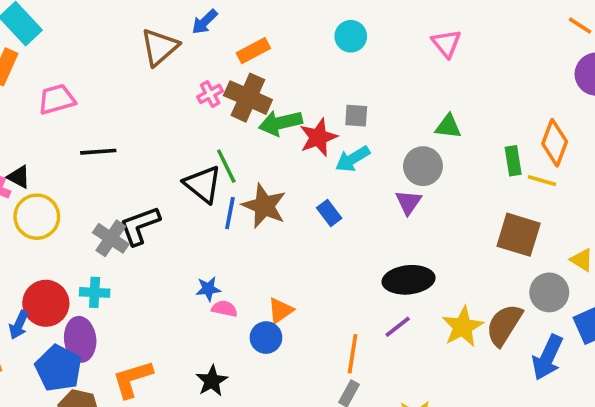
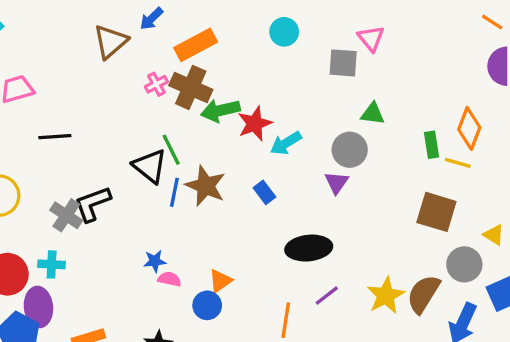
orange rectangle: (253, 51) -> (196, 45), size x1.4
gray square: (356, 116) -> (343, 63), moved, size x1.4
black ellipse: (409, 280) -> (309, 248), moved

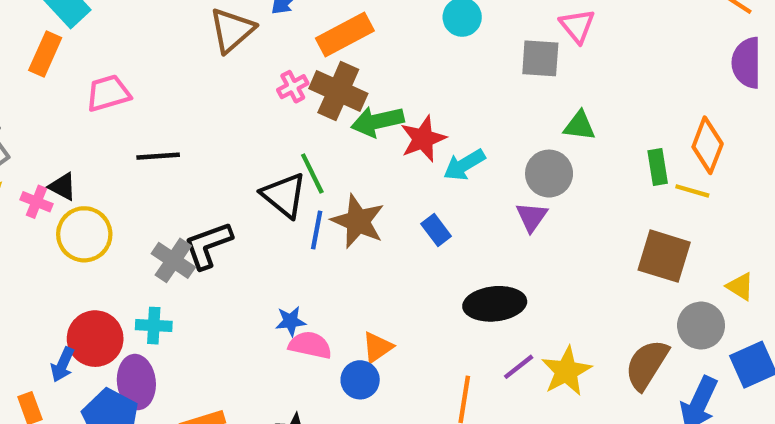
pink semicircle: (169, 279) -> (310, 345), size x1.4
yellow star: (386, 296) -> (566, 371), moved

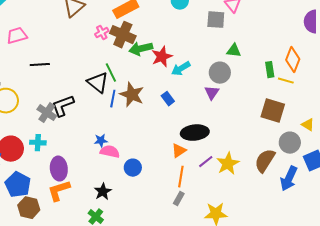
orange triangle: (377, 347) -> (179, 151), moved
purple ellipse: (136, 382) -> (59, 169), moved

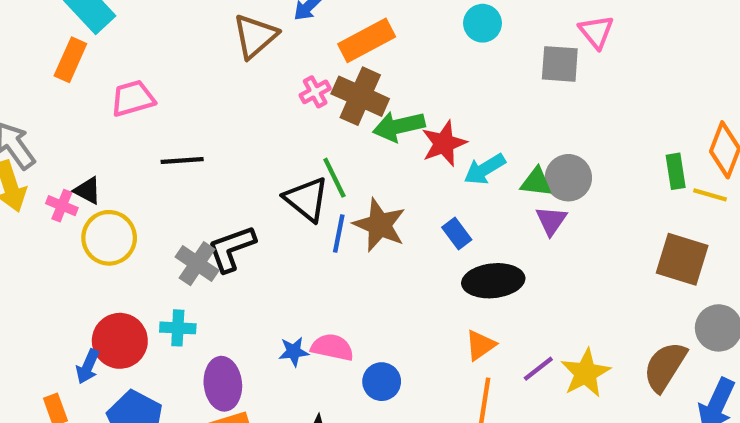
green triangle: (234, 51) -> (536, 182), moved
black ellipse: (195, 133) -> (493, 281), moved
blue star: (101, 141) -> (294, 352), moved

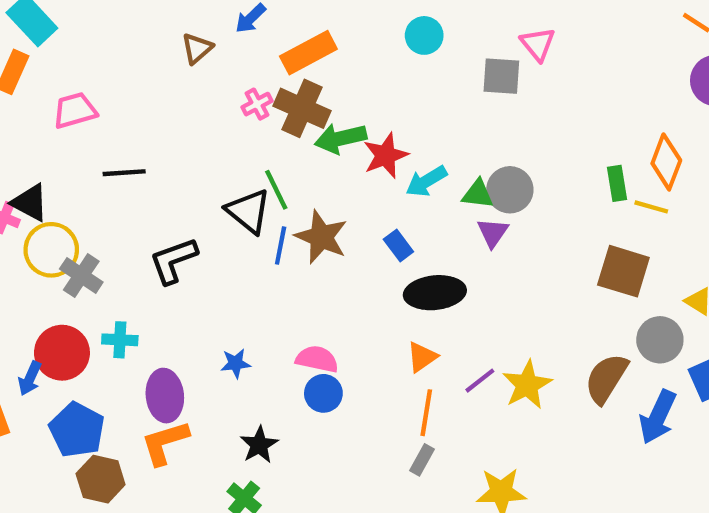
brown triangle: (255, 36) -> (197, 48), size x0.7
black triangle: (88, 191) -> (30, 203), size x1.4
gray cross: (197, 264) -> (81, 276), moved
pink semicircle: (332, 347) -> (317, 359), moved

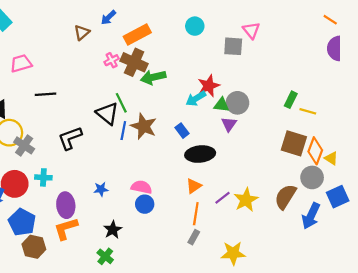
red star: (386, 155) -> (209, 86), moved
orange diamond: (666, 162) -> (315, 151), moved
green rectangle: (617, 183) -> (291, 100), turned 35

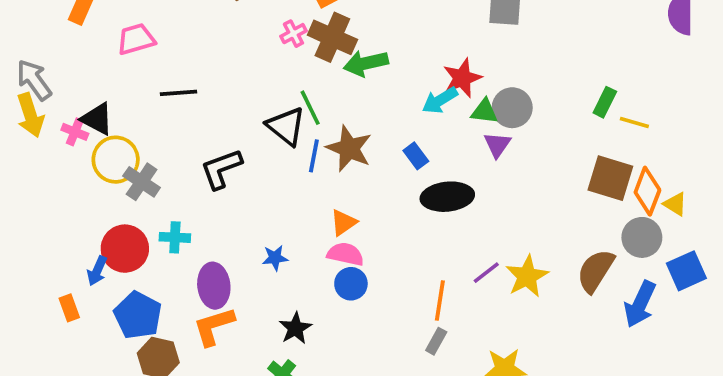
orange triangle: (194, 186) -> (344, 223), moved

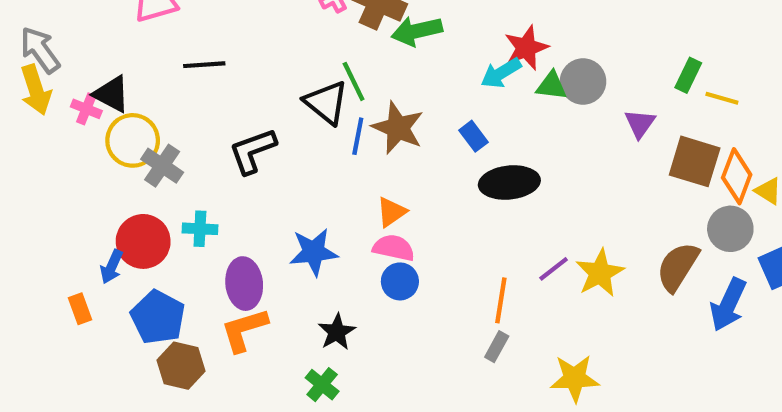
purple triangle: (497, 145) -> (640, 124), moved
blue star: (275, 258) -> (314, 252), size x1.6

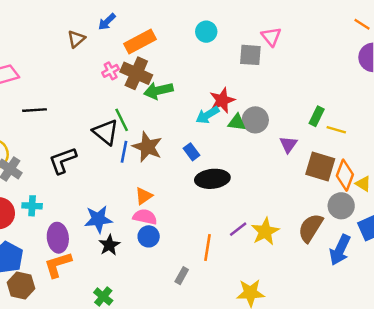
black star: (337, 332) -> (109, 245), moved
gray rectangle: (497, 347) -> (182, 276), moved

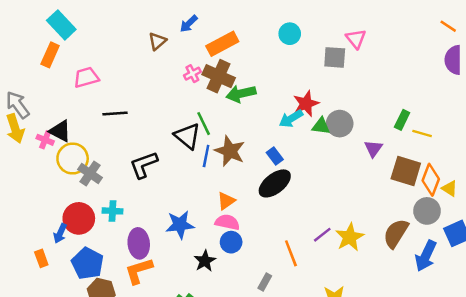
black ellipse: (212, 179) -> (275, 183), moved, turned -32
black star: (109, 245) -> (205, 261), moved
orange line: (207, 247) -> (291, 253), turned -30

